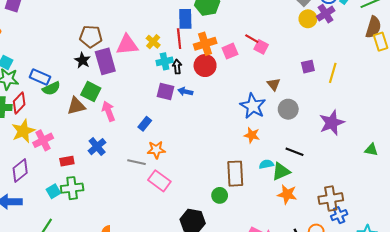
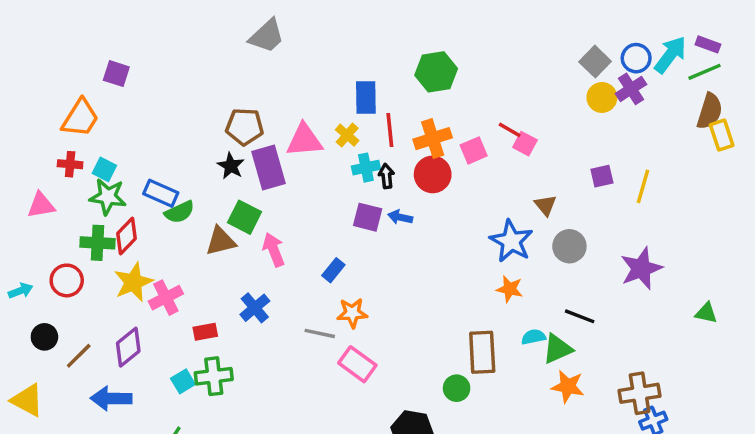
blue rectangle: (185, 19) -> (366, 97), moved

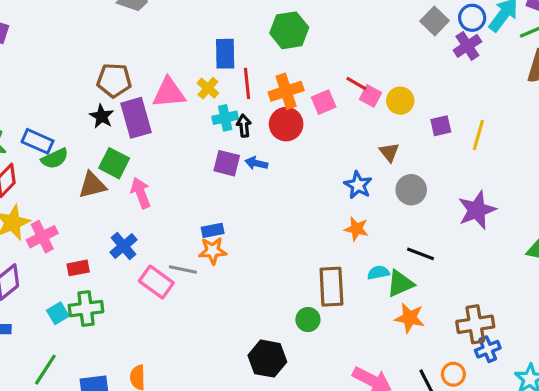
yellow circle: (602, 97) -> (400, 101), moved
blue star: (511, 241) -> (358, 185), size x0.7
blue rectangle: (333, 270) -> (213, 230), moved, turned 40
pink rectangle: (357, 364) -> (156, 282), moved

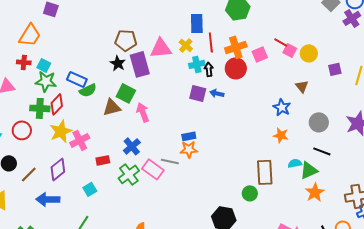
gray circle: (411, 190) -> (319, 122), moved
green cross: (86, 309) -> (129, 174), moved, turned -30
orange star: (410, 318) -> (315, 192), turned 30

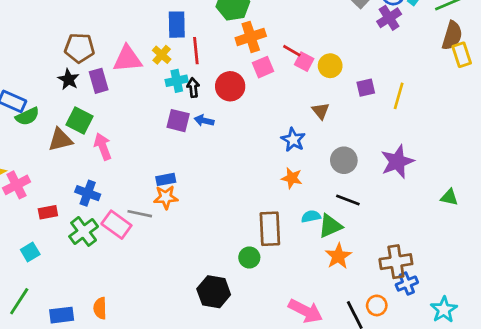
orange cross: (236, 47) -> (251, 37), moved
purple rectangle: (140, 64) -> (99, 81), size x0.7
blue cross: (132, 146) -> (88, 193), turned -30

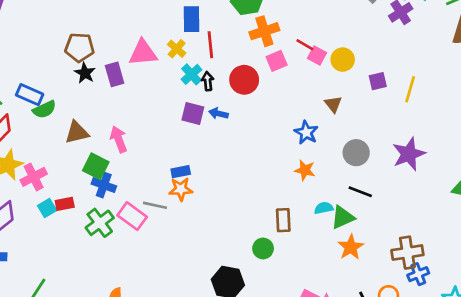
brown pentagon: (79, 48) -> (79, 47), moved
cyan cross: (177, 81) -> (191, 74), turned -30
green square: (79, 121) -> (96, 166), moved
brown rectangle: (270, 229) -> (283, 220), size x0.7
cyan square: (30, 252) -> (47, 208), moved

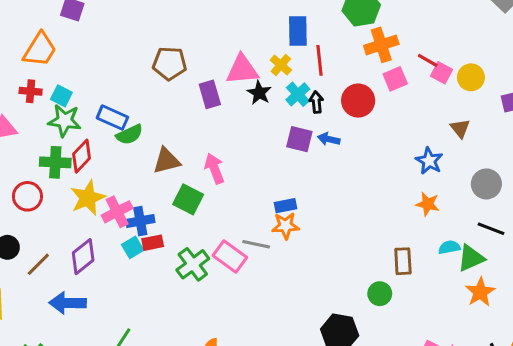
black star: (85, 73) -> (259, 93), moved
blue cross: (104, 185) -> (140, 221), moved, turned -30

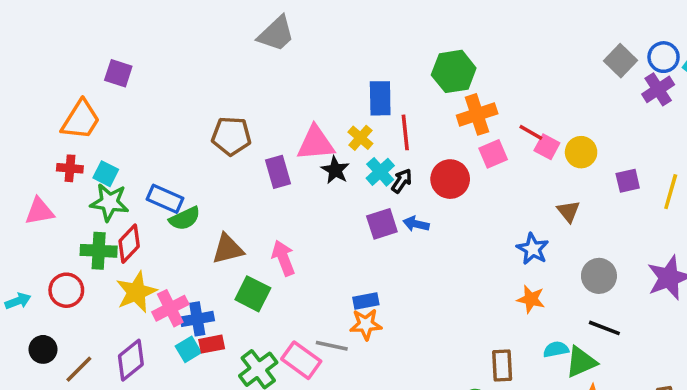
black arrow: (316, 102) -> (402, 181), turned 40
purple square: (299, 139) -> (382, 224), turned -32

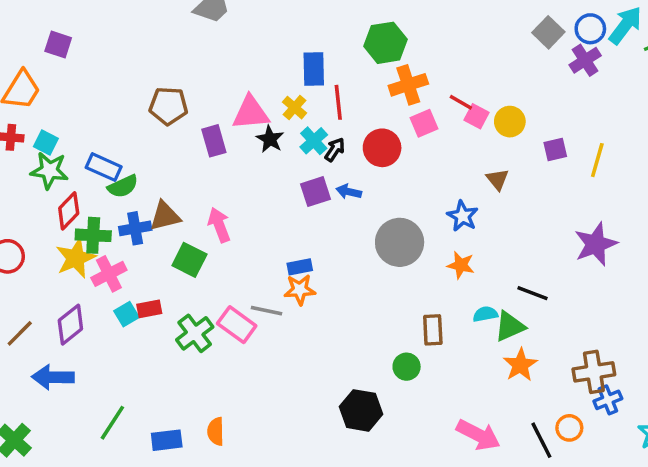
green cross: (99, 251) -> (93, 235), moved
gray circle: (599, 276) -> (400, 242), moved, size x1.4
blue cross: (197, 319) -> (135, 228), moved

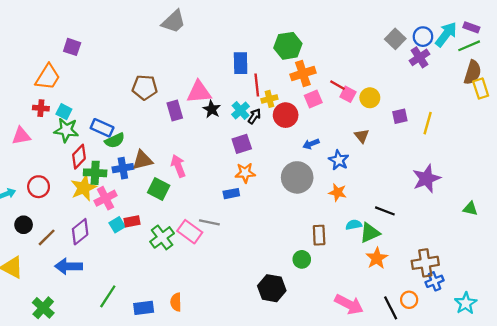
yellow cross: (294, 108) -> (269, 99), moved, turned 35
blue arrow: (349, 192) -> (311, 144), moved, turned -35
orange star: (300, 290) -> (245, 173), moved

